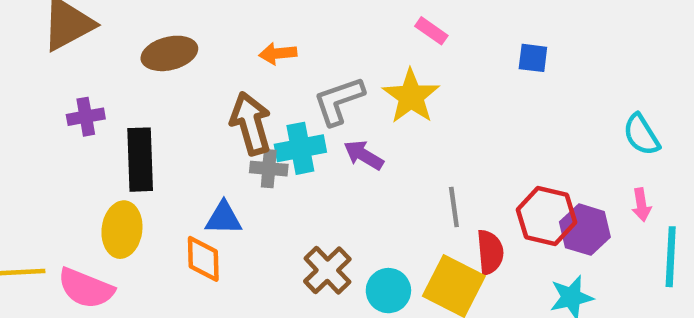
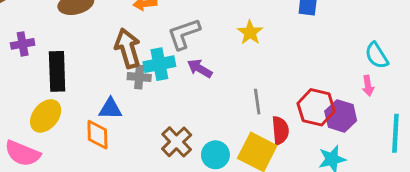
yellow star: (411, 96) -> (250, 32), moved, size x0.7
pink arrow: (641, 205) -> (368, 86), moved
yellow ellipse: (122, 230) -> (46, 116), turned 32

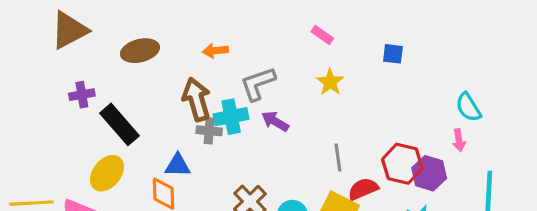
black rectangle: (57, 71) -> (120, 124), turned -39
red semicircle: (280, 130) -> (363, 189), turned -108

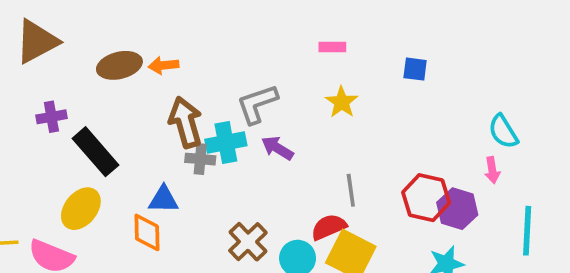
pink rectangle: (322, 35) -> (332, 47), turned -35
orange arrow: (215, 51) -> (163, 65), moved
red semicircle: (363, 189) -> (329, 227), moved

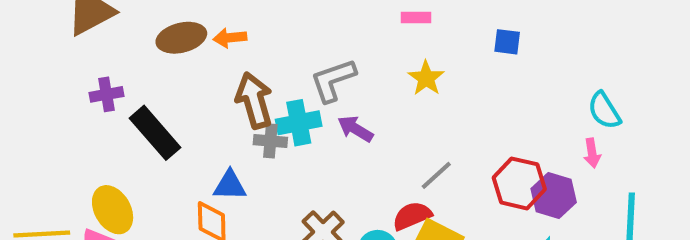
gray line: (351, 190) -> (436, 175), turned 56
yellow ellipse: (81, 209) -> (113, 210), moved, turned -69

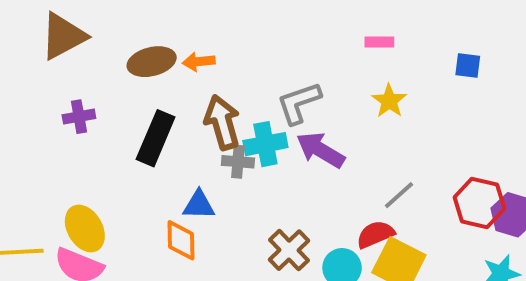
purple arrow: (355, 129) -> (320, 150), size x1.4
black rectangle: (155, 133) -> (156, 138), moved, turned 64

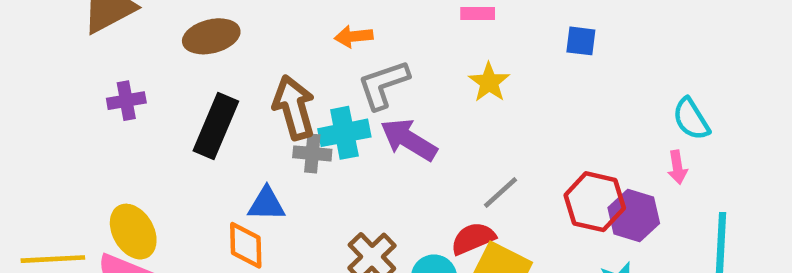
orange arrow: (199, 62) -> (354, 36), moved

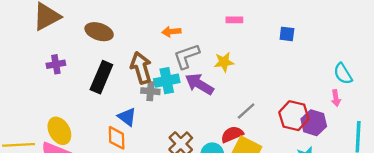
brown ellipse: (211, 36) -> (99, 32), turned 32
yellow star: (489, 82) -> (224, 62), moved, turned 30
blue triangle: (266, 204) -> (127, 117), turned 36

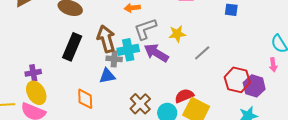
purple cross: (56, 64) -> (33, 73), moved
gray line: (246, 111) -> (202, 53), moved
blue triangle: (127, 117) -> (107, 76), moved, turned -48

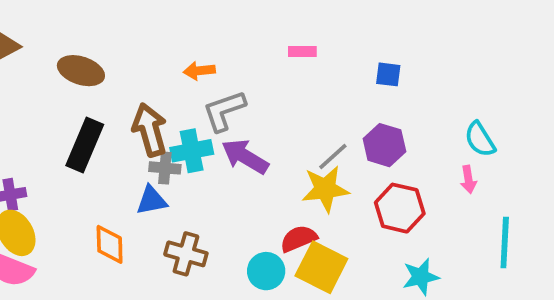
yellow star: (177, 34) -> (325, 189), moved, size x1.4
purple hexagon: (254, 86) -> (384, 145), moved
brown cross: (140, 104) -> (186, 254), moved, turned -30

